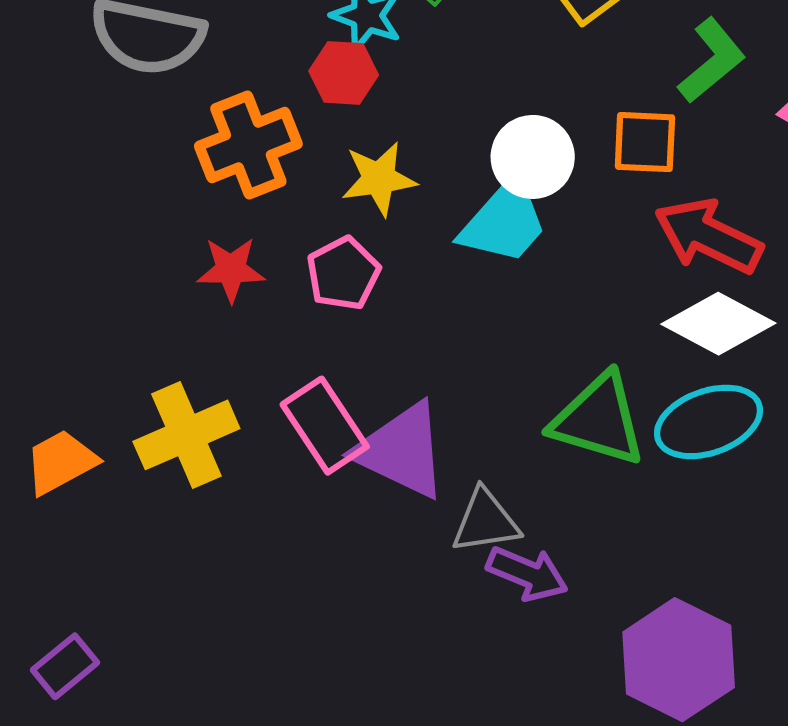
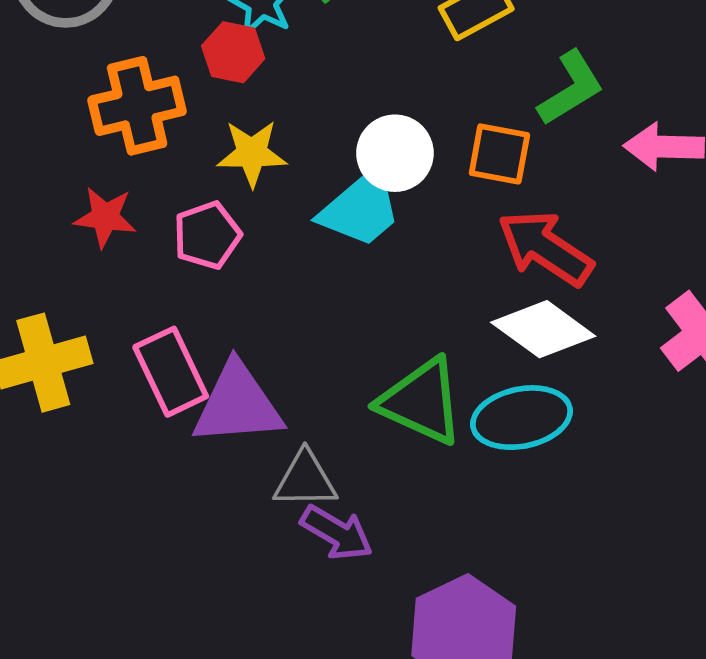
purple triangle: (401, 451) -> (238, 404), turned -38

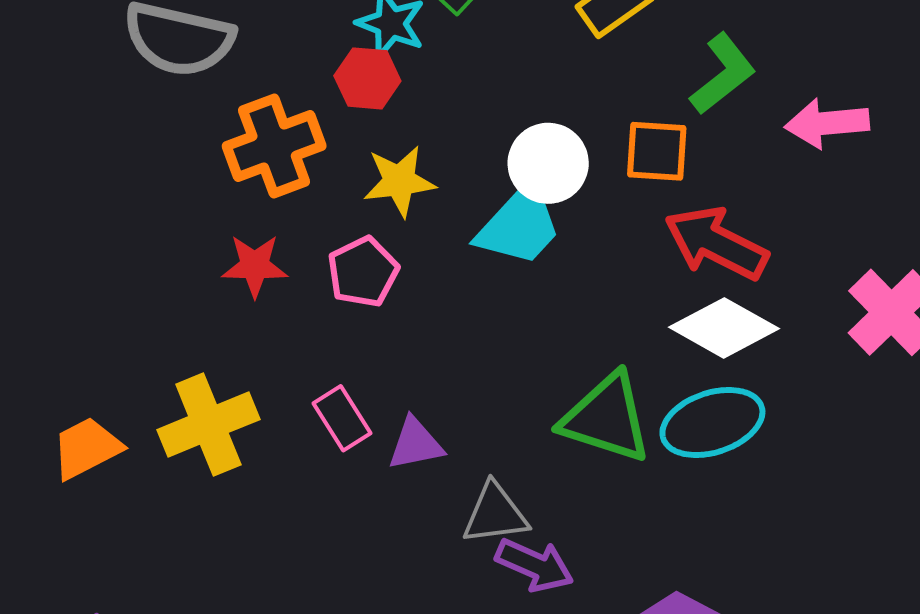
pink rectangle: (171, 372) -> (342, 418), size x0.7
purple triangle: (238, 404) -> (416, 444), size x0.6

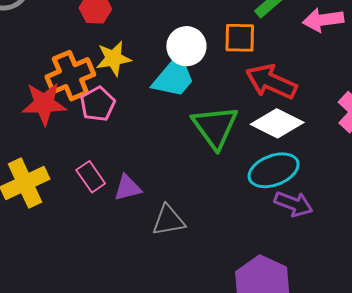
orange cross: (274, 146) -> (70, 76), moved
red star: (255, 266) -> (44, 104), size x1.4
green triangle: (606, 418) -> (215, 127), moved, turned 39
purple arrow: (535, 565) -> (293, 204), moved

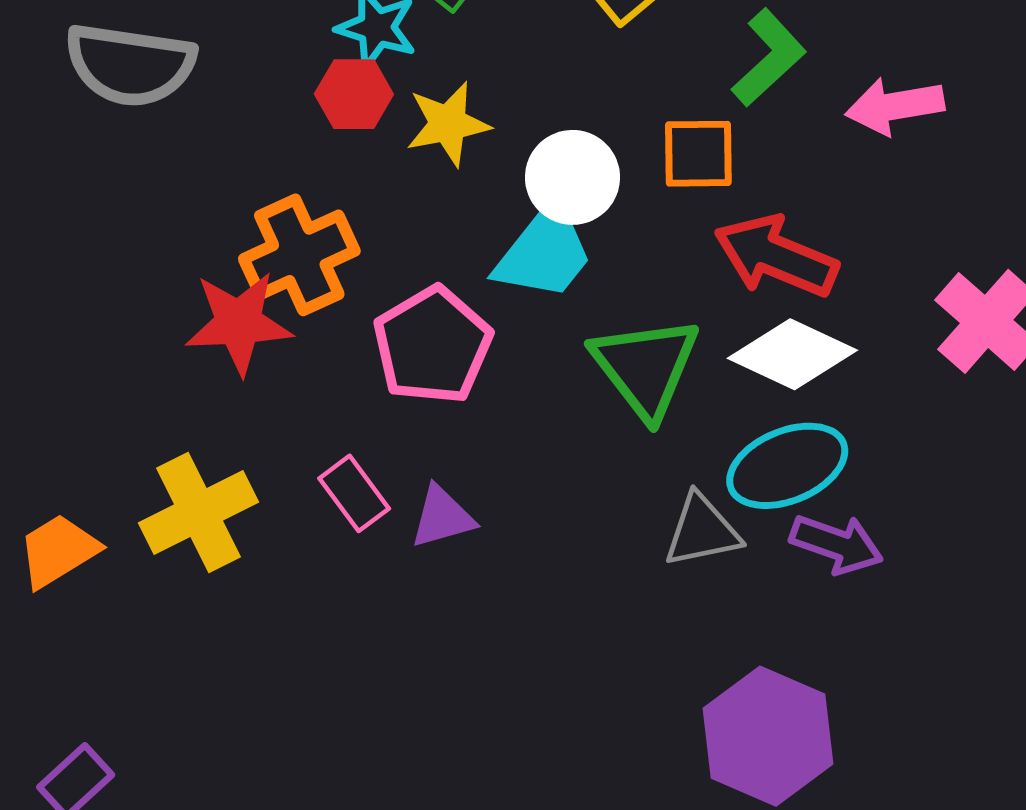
yellow star: (113, 58) -> (448, 124), moved
pink pentagon: (98, 104) -> (433, 345), moved, size x1.4
gray triangle: (169, 220) -> (702, 531), moved

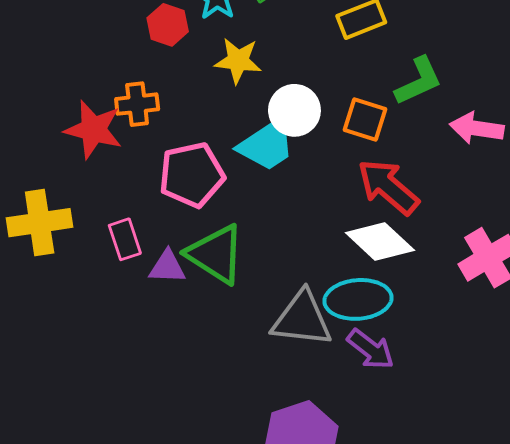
red hexagon: (354, 94) -> (168, 25), moved
orange cross: (299, 255) -> (137, 104), size x0.7
green triangle: (645, 367) -> (216, 254), moved, turned -38
gray triangle: (702, 531) -> (302, 319), size x1.4

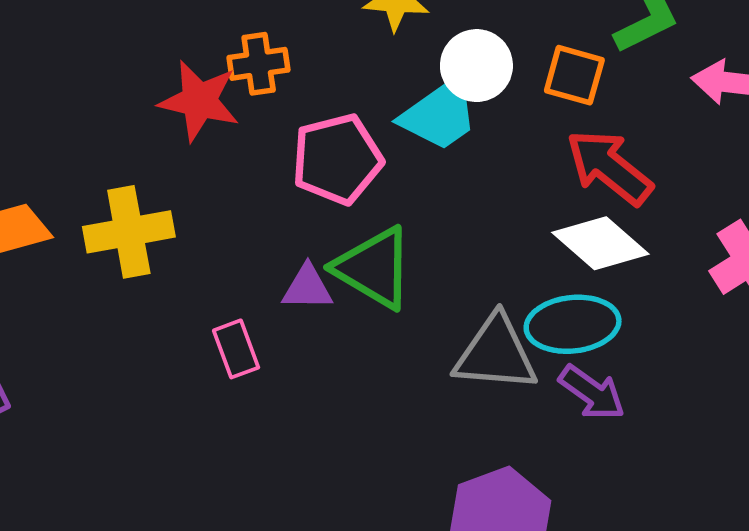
pink rectangle: (125, 239) -> (236, 349), moved

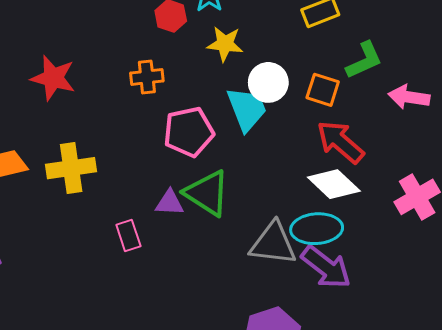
red star: (199, 101) -> (53, 78), moved
cyan trapezoid: (440, 114) -> (247, 109), turned -78
purple arrow: (592, 393) -> (326, 267), size x1.4

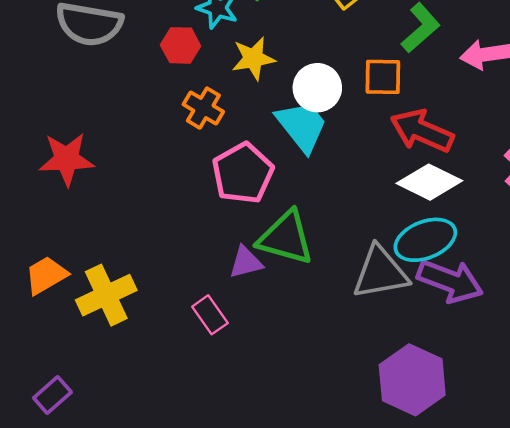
orange cross: (147, 77) -> (203, 108), moved, turned -36
yellow cross: (71, 168) -> (106, 295), moved

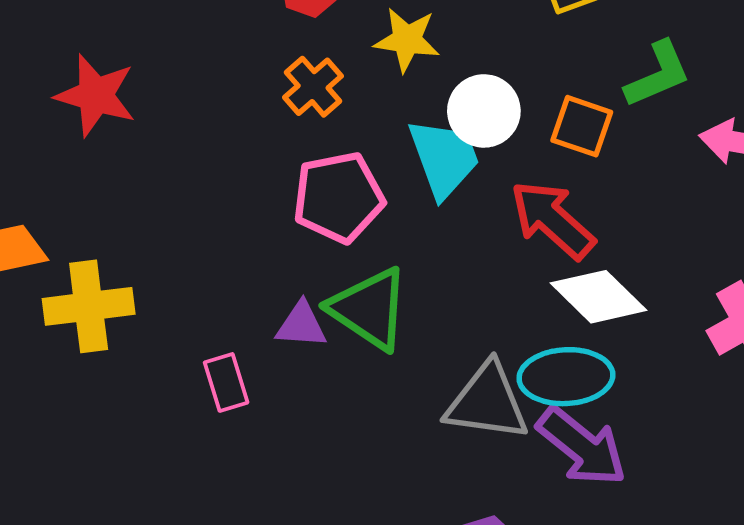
red arrow: (422, 131) -> (552, 220), moved

